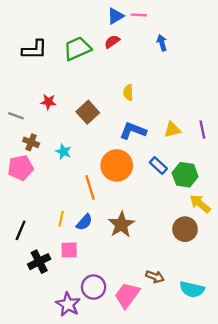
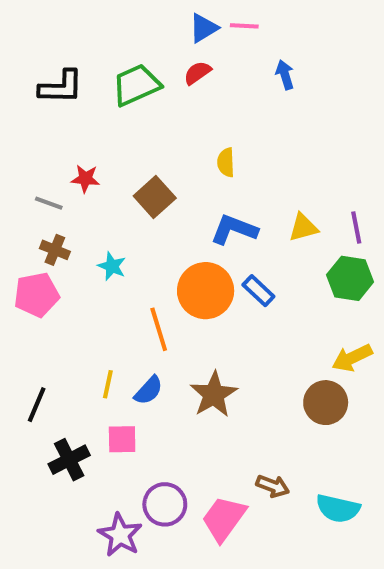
gray line: (16, 116) -> (49, 203), moved
blue rectangle: (158, 165) -> (258, 291), moved
green hexagon: (185, 175) -> (350, 278), moved
yellow arrow: (200, 204) -> (352, 358), turned -65

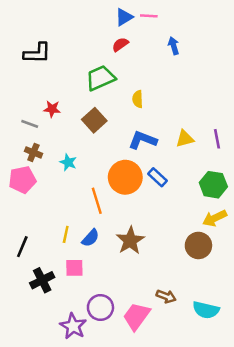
green trapezoid: (136, 85) -> (100, 78), moved
green hexagon: (350, 278) -> (213, 185), moved

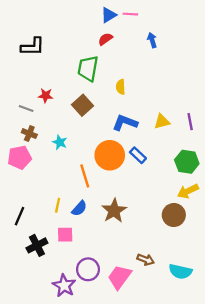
green trapezoid: (100, 78) -> (88, 68), turned -56

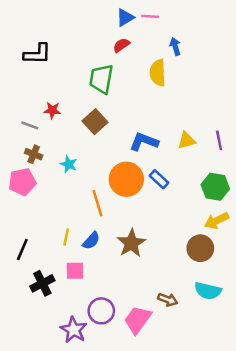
yellow semicircle: (121, 87) -> (158, 73), moved, size x1.5
cyan semicircle: (180, 272) -> (208, 291), moved

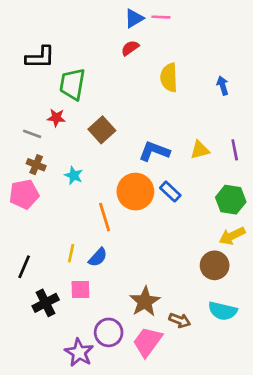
blue arrow: (175, 46) -> (223, 86), moved
green trapezoid: (101, 79) -> (72, 84), moved
brown star: (131, 243) -> (145, 302), moved

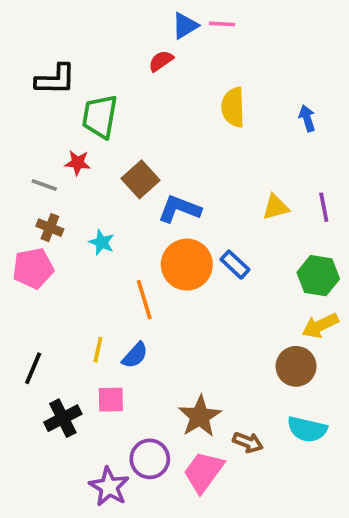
red semicircle: (130, 48) -> (161, 61), moved
blue L-shape: (154, 151) -> (179, 209), moved

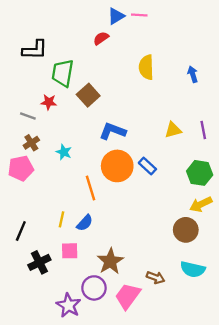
brown square: (141, 179) -> (88, 95), moved
brown cross: (50, 228) -> (31, 143), turned 35
brown star: (200, 416) -> (110, 261), moved

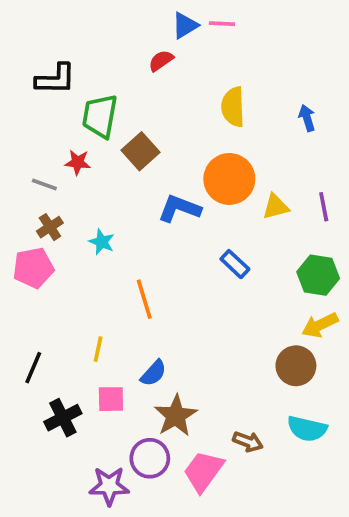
orange circle: (117, 166) -> (229, 179), moved
blue semicircle: (85, 223) -> (154, 373), moved
purple star: (68, 305) -> (109, 486), turned -30

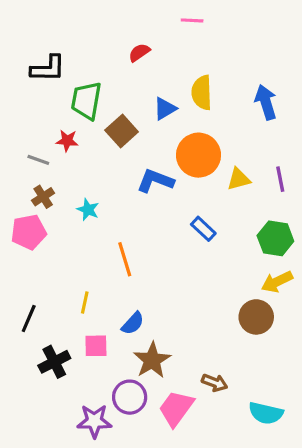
blue triangle: (185, 25) -> (165, 109), moved
blue arrow: (307, 118) -> (266, 102), size x1.5
cyan semicircle: (307, 429) -> (266, 413), moved

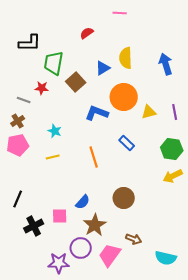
brown cross: (43, 197) -> (18, 121), moved
orange line: (125, 259) -> (94, 157), moved
yellow line: (85, 303) -> (53, 157), moved, turned 64
brown circle: (256, 317) -> (124, 198), moved

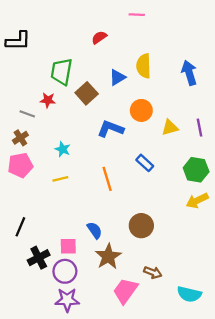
black L-shape: (30, 43) -> (18, 41), moved
orange circle: (124, 97) -> (141, 110), size x0.7
blue semicircle: (83, 202) -> (95, 230), turned -77
purple circle: (81, 248) -> (65, 271), moved

